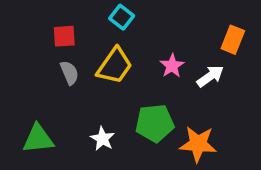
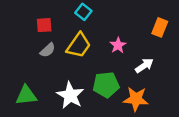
gray semicircle: (69, 73) -> (48, 50), turned 70
white arrow: (210, 76) -> (144, 66), moved
white star: (102, 139) -> (70, 95), size x1.6

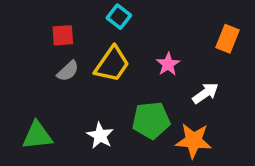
white star: (70, 95) -> (100, 136), size x0.7

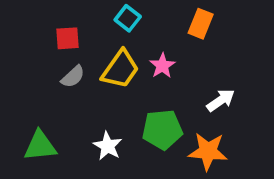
orange rectangle: (228, 39) -> (201, 24), moved
pink star: (168, 64) -> (162, 66), moved

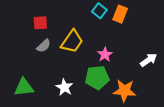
cyan square: (128, 18) -> (99, 11), moved
pink star: (162, 66) -> (105, 55), moved
white arrow: (221, 100) -> (149, 60), moved

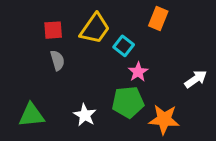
cyan square: (99, 11) -> (124, 46), moved
yellow trapezoid: (72, 41) -> (95, 29), moved
gray semicircle: (44, 46) -> (57, 60), turned -64

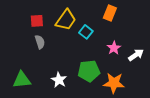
pink star: (138, 72) -> (114, 48), moved

